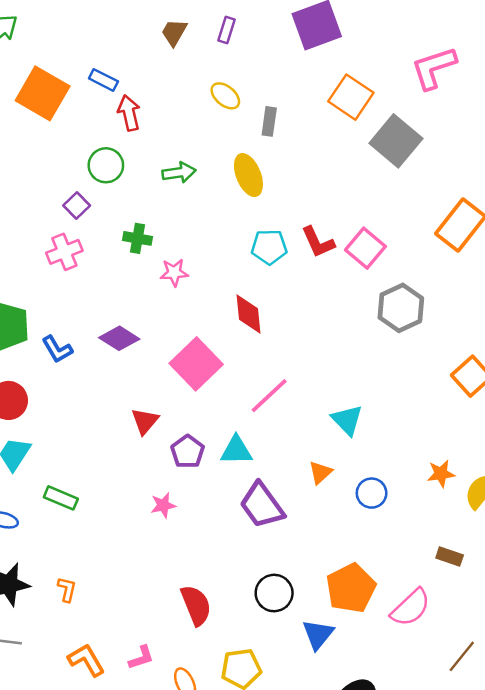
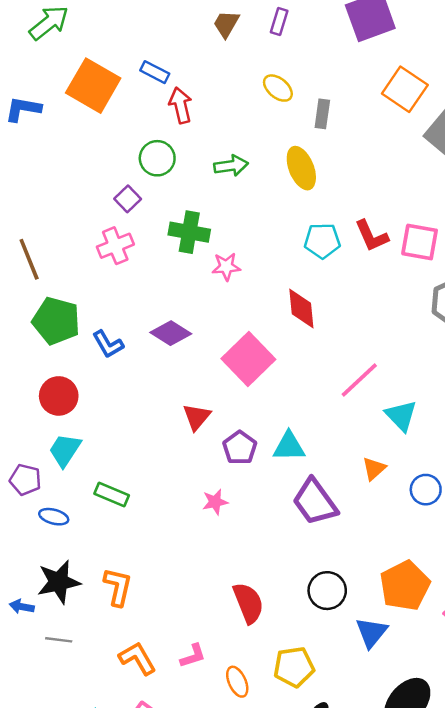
green cross: (138, 238) -> (189, 232), size x1.4
pink square: (365, 248) -> (420, 242), turned -30
pink line: (269, 396) -> (359, 380), moved
orange L-shape: (67, 589) -> (118, 587), size x1.5

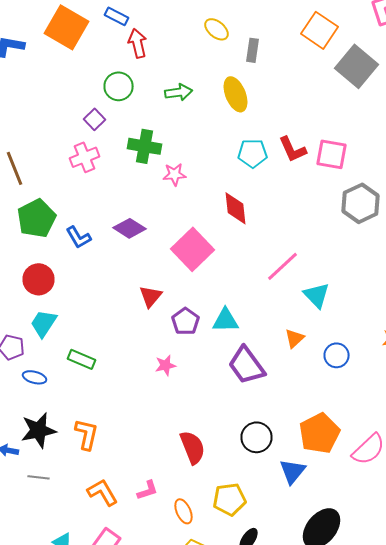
green pentagon: (56, 321) -> (36, 218), turned 30

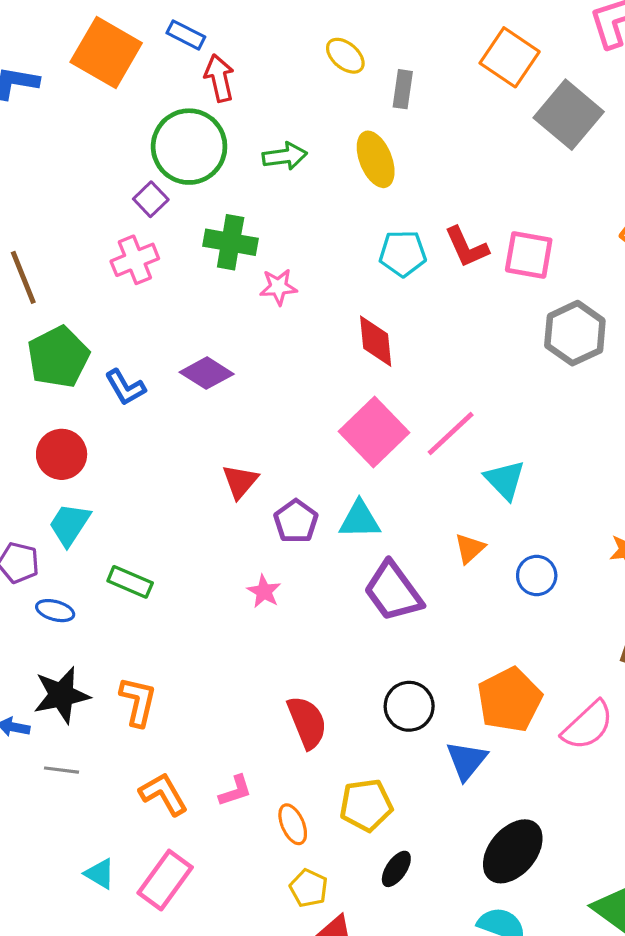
green circle: (118, 86) -> (189, 147), size x1.6
pink square: (192, 249) -> (374, 432), moved
pink star: (166, 365) -> (264, 591), turned -30

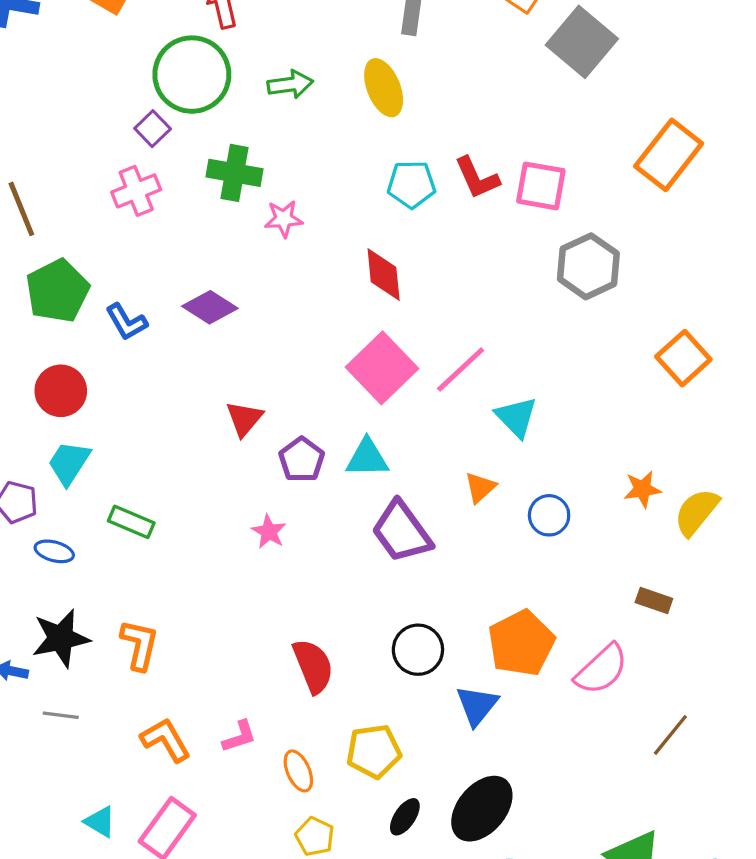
black ellipse: (513, 851) -> (482, 809), moved

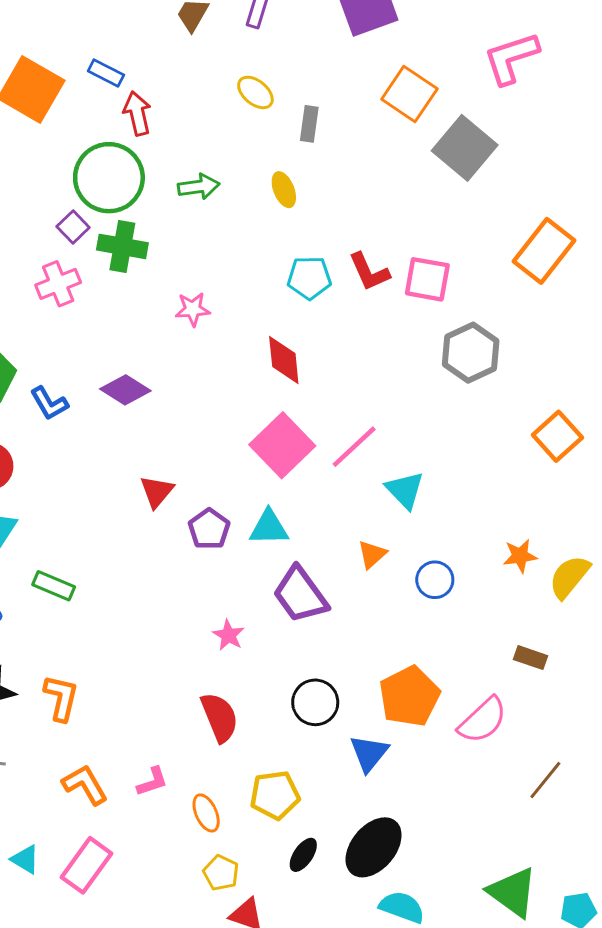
yellow ellipse: (384, 88) -> (284, 190), size x0.7
green cross: (234, 173) -> (122, 246), moved
pink star: (269, 532) -> (229, 635), moved

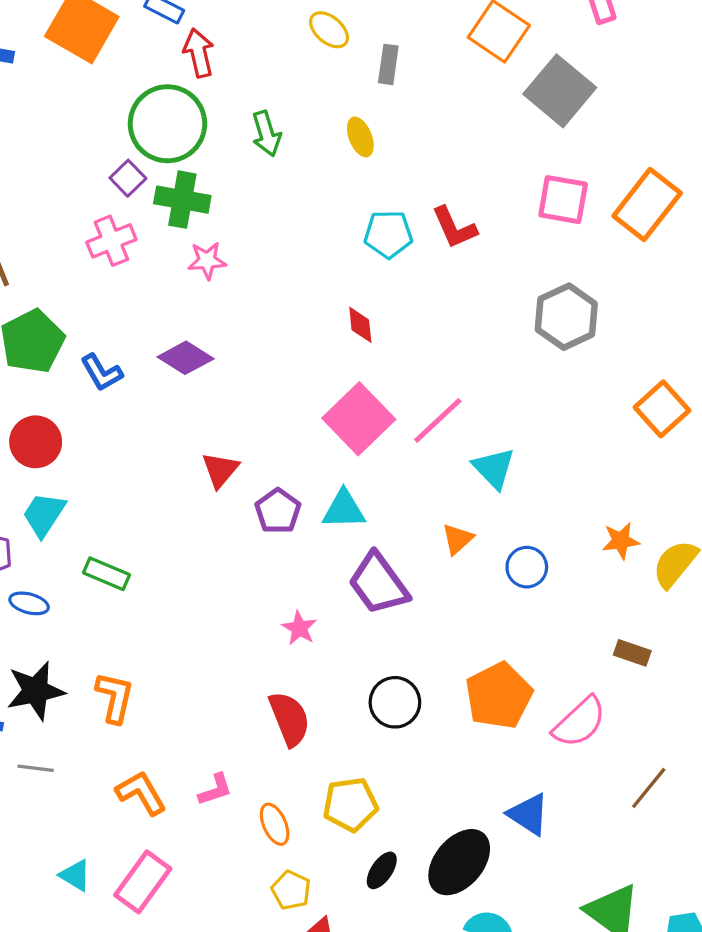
green arrow: (199, 187) -> (266, 134), turned 81
pink square: (427, 279) -> (563, 200), moved
pink star: (193, 309) -> (207, 261), moved
red diamond: (284, 360) -> (360, 325), size x0.7
blue triangle: (369, 753) -> (528, 814), moved, turned -36

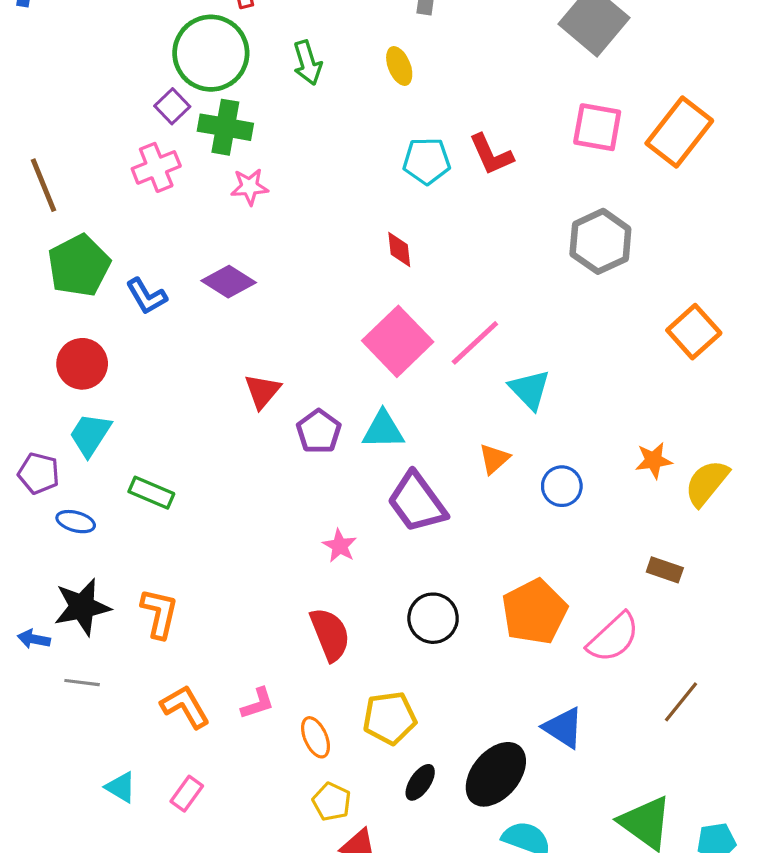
pink rectangle: (143, 882) -> (187, 794), size x0.6

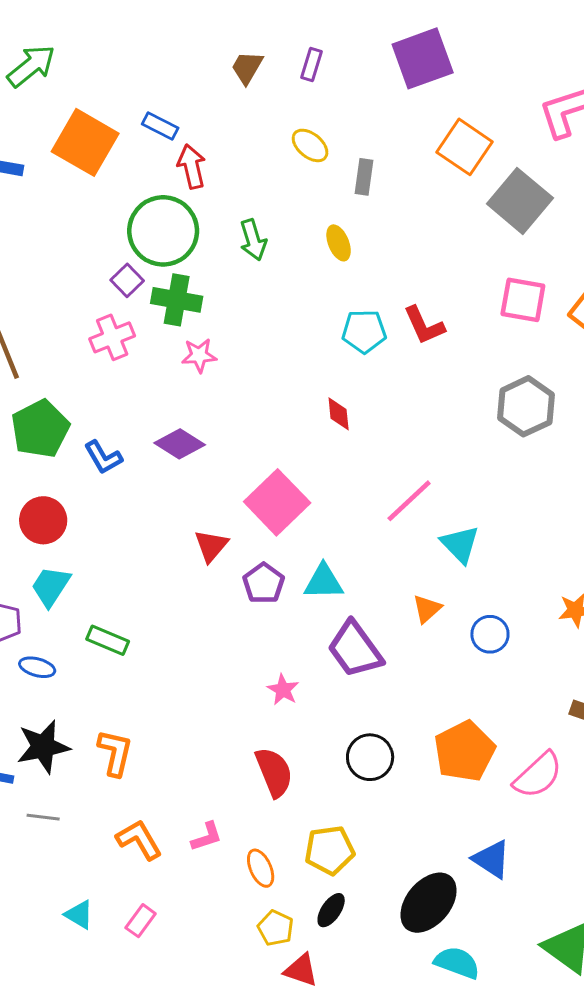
pink square: (398, 341) -> (277, 502), moved
black ellipse: (420, 782) -> (331, 910), moved

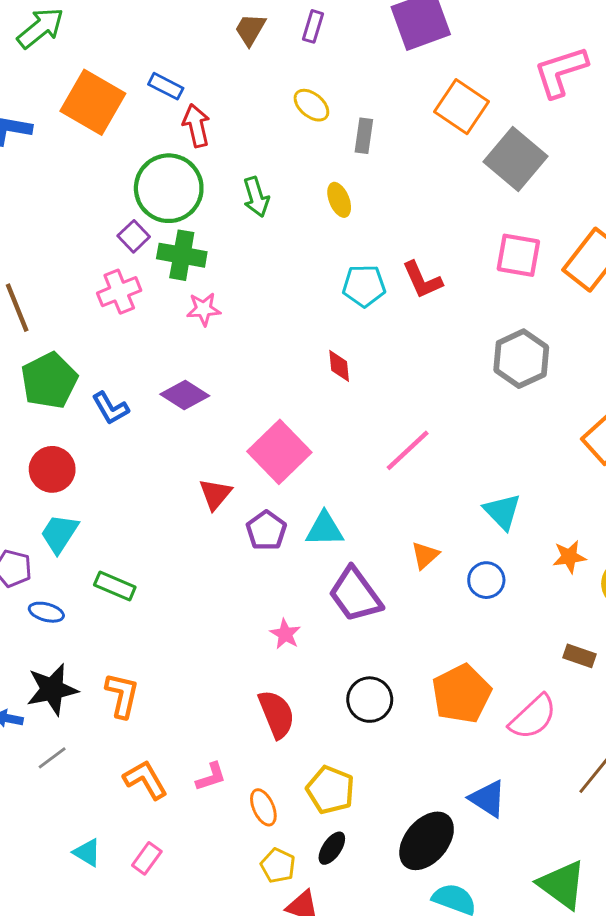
cyan triangle: (460, 544) -> (502, 512), moved
gray line: (43, 817) -> (52, 758), turned -44
yellow pentagon: (330, 850) -> (330, 790), turned 30

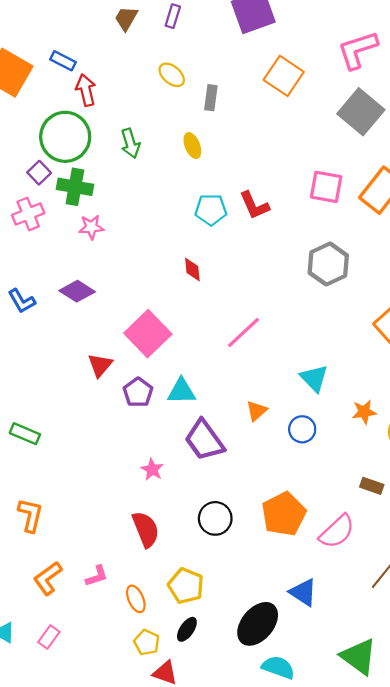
gray square: (515, 159) -> (361, 112), moved
orange L-shape: (145, 780) -> (48, 578), turned -96

